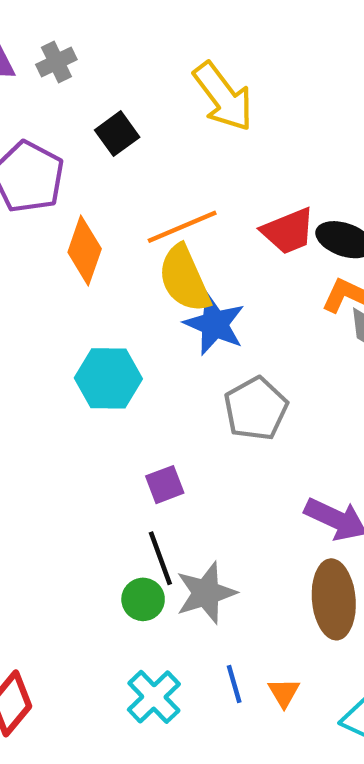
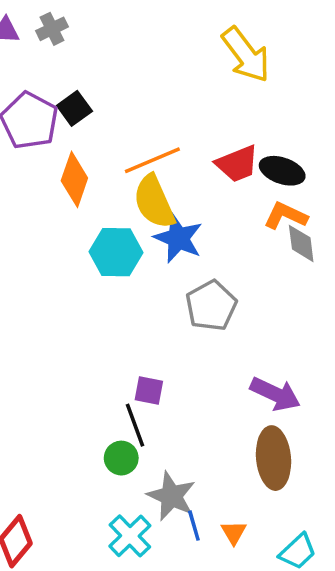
yellow arrow: (223, 97) -> (246, 55), moved
black square: (117, 134) -> (74, 108), moved
cyan hexagon: (108, 378) -> (116, 252), moved
purple square: (165, 485) -> (149, 391), moved, turned 32
gray star: (206, 593) -> (171, 496), moved, turned -30

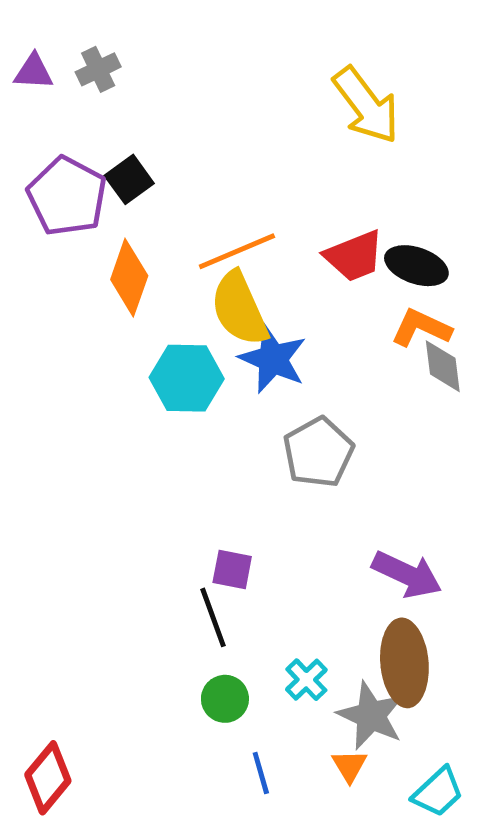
green circle: (121, 458) -> (225, 699), moved
gray star: (171, 496) -> (371, 716), moved
blue line: (194, 526) -> (261, 773), moved
cyan cross: (130, 536) -> (306, 680), moved, size x0.7

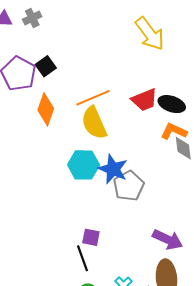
blue star: (273, 359) -> (113, 169), moved
cyan hexagon: (187, 378) -> (84, 165), moved

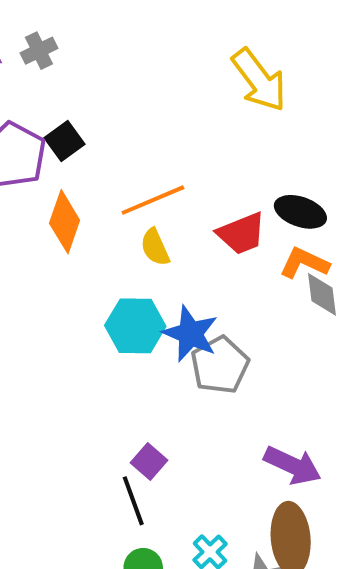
red trapezoid: (144, 100) -> (241, 233), moved
yellow semicircle: (94, 123) -> (155, 247), size x0.6
purple square: (91, 237) -> (149, 462), turned 30

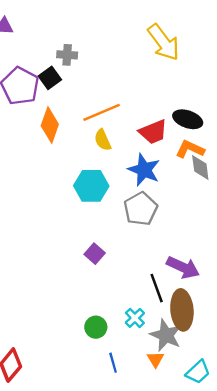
gray cross: (39, 51) -> (67, 55), moved, turned 30
blue star: (190, 334) -> (144, 170), moved
purple square: (149, 462) -> (95, 254), moved
black line: (133, 501) -> (157, 288), moved

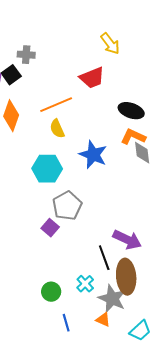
yellow arrow: (164, 42) -> (110, 44), size x0.7
red trapezoid: (153, 132) -> (92, 78), moved
gray pentagon: (141, 209) -> (67, 206), moved
orange triangle: (156, 359) -> (103, 320), turned -35

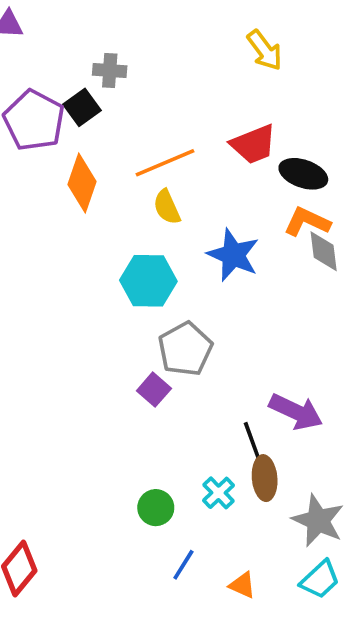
red trapezoid: (92, 78) -> (254, 144), moved
brown ellipse: (126, 277) -> (265, 478), moved, size x0.7
gray star: (112, 299) -> (318, 521), moved
orange triangle: (103, 320) -> (242, 585), moved
blue line: (66, 323) -> (183, 565), turned 48

